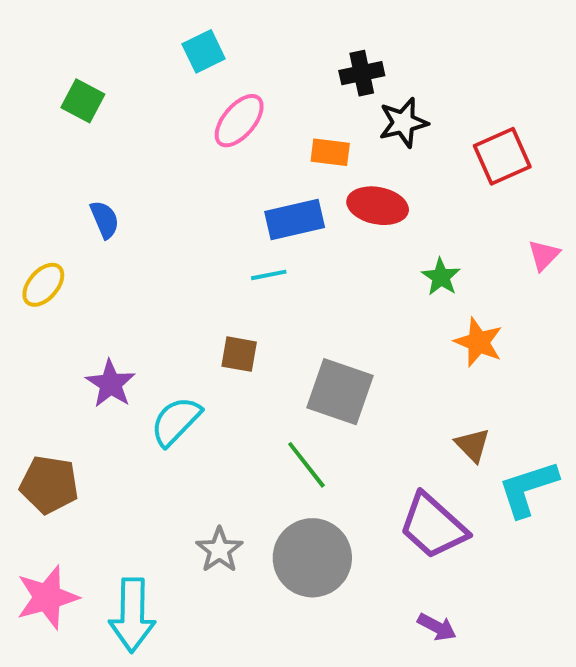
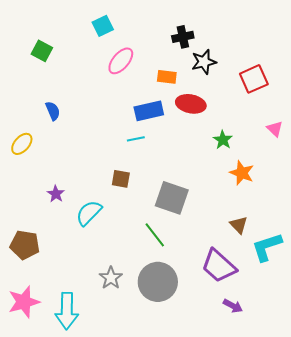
pink triangle: (544, 255) -> (275, 129), turned -30
purple star: (111, 384) -> (56, 194), size x0.7
purple arrow: (437, 627) -> (233, 306), moved

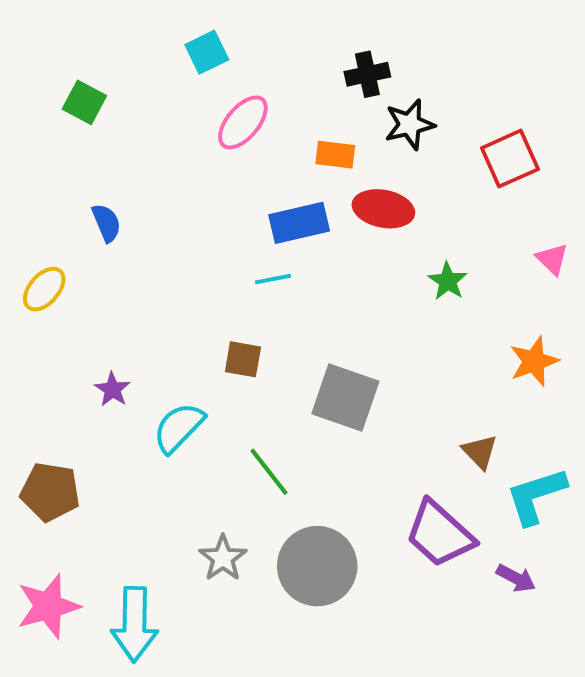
orange star: (242, 173) -> (534, 361), moved, turned 30
green line: (155, 235) -> (269, 472), moved
purple arrow: (233, 306) -> (516, 578), moved

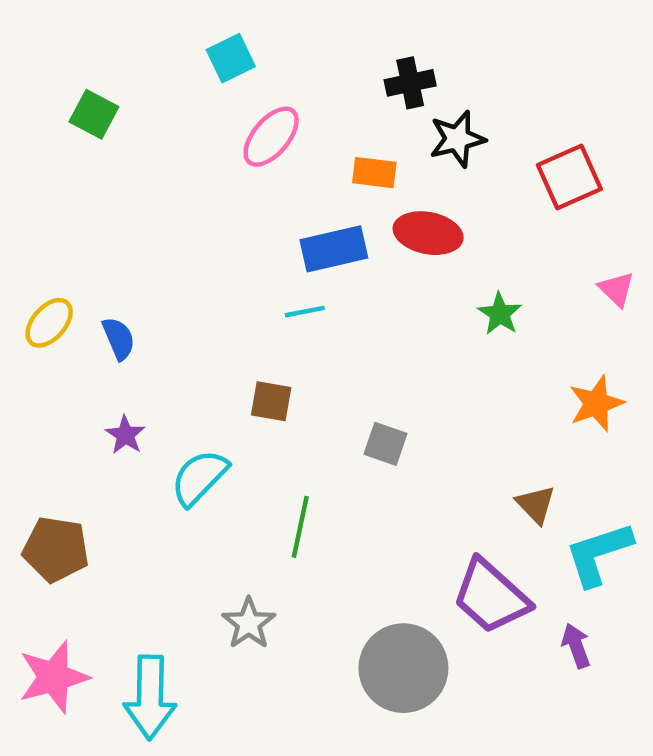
blue semicircle: (106, 223) -> (119, 338), moved
gray square: (345, 397) -> (385, 444), size x0.6
green line: (269, 472) -> (300, 527), turned 50
gray circle: (317, 566) -> (403, 668), moved
purple arrow: (516, 578) -> (576, 646), turned -138

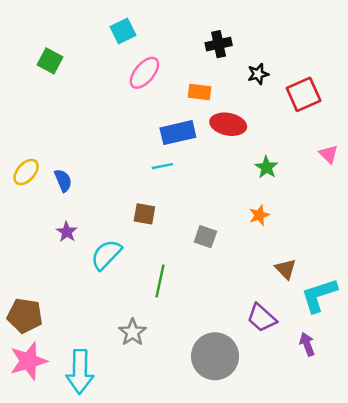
black star: (457, 139) -> (258, 74), moved, size x0.7
orange star: (596, 404) -> (259, 215), moved, size x0.7
brown pentagon: (56, 549) -> (25, 316), moved
purple trapezoid: (491, 596) -> (262, 318), size x0.7

